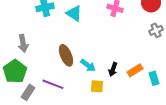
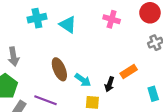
orange rectangle: (135, 70) -> (129, 71), moved

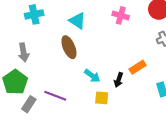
cyan cross: (37, 18) -> (34, 14), moved
brown ellipse: (59, 69) -> (69, 47), moved

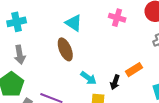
cyan cross: (34, 14) -> (17, 22), moved

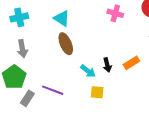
cyan triangle: (74, 23) -> (62, 18), moved
black arrow: (115, 82) -> (107, 65), moved, turned -32

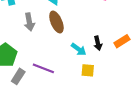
gray arrow: (22, 49) -> (29, 22), moved

